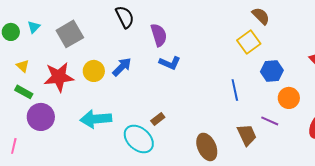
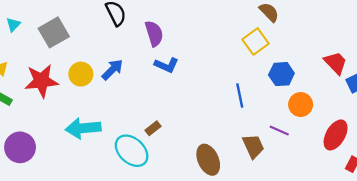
purple circle: (41, 117) -> (20, 147), moved

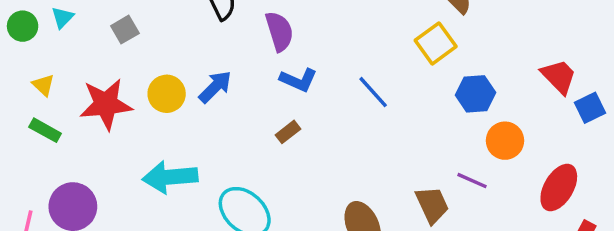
gray square: (54, 32) -> (125, 30), size x0.6
blue line: (240, 96) -> (373, 92), moved, turned -30
brown rectangle: (153, 128) -> (288, 132), moved

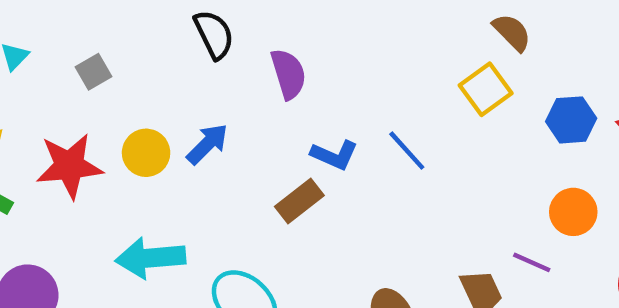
blue L-shape: (298, 80) -> (334, 155), moved
blue hexagon: (475, 94) -> (571, 120), moved
brown rectangle: (288, 132) -> (299, 201), size x1.5

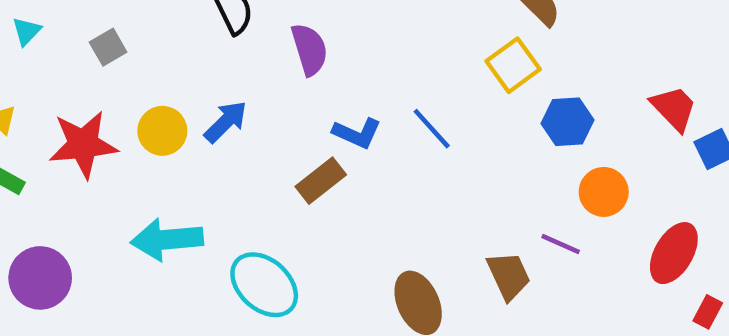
blue hexagon: (571, 120) -> (567, 122), moved

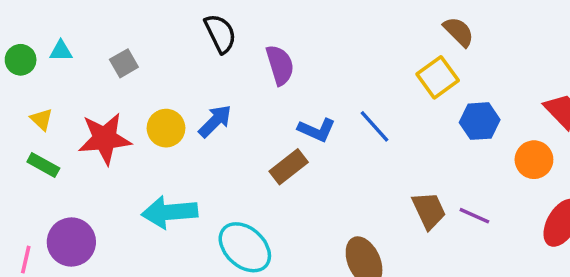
cyan triangle: (27, 31) -> (61, 51), turned 45
orange circle: (604, 192) -> (534, 160), moved
brown trapezoid: (509, 276) -> (429, 210), moved

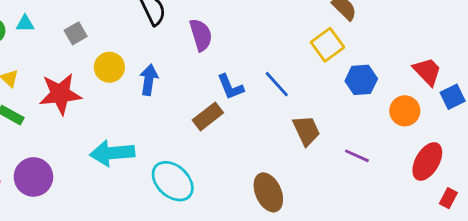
blue arrow: (215, 121) -> (149, 80), turned -36
yellow circle: (166, 128) -> (109, 67), moved
blue L-shape: (317, 130) -> (230, 87), turned 44
brown trapezoid: (429, 210) -> (306, 131), moved

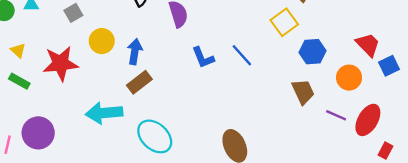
brown rectangle: (208, 116) -> (139, 82), moved
brown trapezoid: (306, 131) -> (303, 92), moved
purple line: (357, 156) -> (336, 115), moved

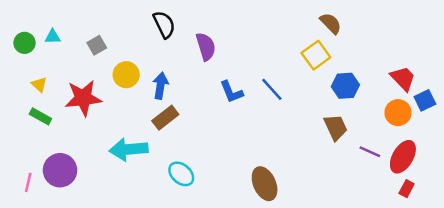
orange circle: (349, 78) -> (398, 113), moved
cyan ellipse: (155, 136) -> (181, 174), size x0.7
red rectangle: (386, 151) -> (407, 189), moved

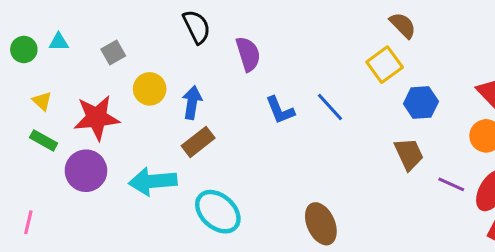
purple circle: (60, 170) -> (86, 171), moved
cyan ellipse: (181, 174) -> (218, 212), size x1.4

